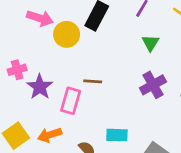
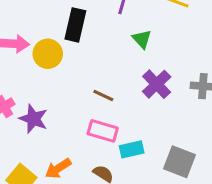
brown line: (93, 81) -> (103, 96), moved, turned 36
pink rectangle: (71, 101) -> (103, 131), moved, turned -75

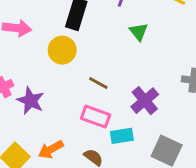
yellow circle: (48, 54) -> (62, 50), moved
purple cross: (157, 84) -> (145, 101), moved

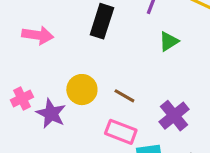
green triangle: (139, 32) -> (169, 41), turned 36
yellow circle: (62, 50) -> (82, 90), moved

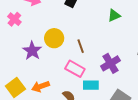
brown line: (124, 96) -> (81, 46), turned 32
pink cross: (22, 98) -> (14, 19), moved, turned -32

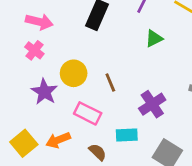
pink cross: (14, 19) -> (34, 50), moved
pink rectangle: (75, 69) -> (88, 113), moved

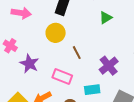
pink cross: (34, 50) -> (10, 46), moved
yellow circle: (74, 73) -> (56, 33), moved

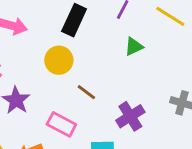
brown line: (77, 53) -> (86, 92), turned -32

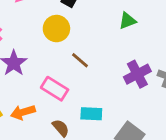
purple cross: (130, 116) -> (137, 74), moved

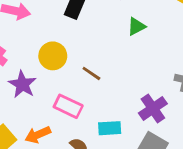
yellow circle: (56, 29) -> (53, 56), moved
purple cross: (137, 74) -> (153, 108), moved

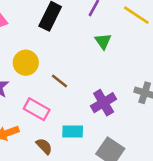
green triangle: (136, 26) -> (103, 41), turned -42
purple cross: (153, 108) -> (104, 103), moved

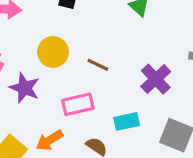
pink rectangle: (37, 109) -> (78, 104), turned -30

